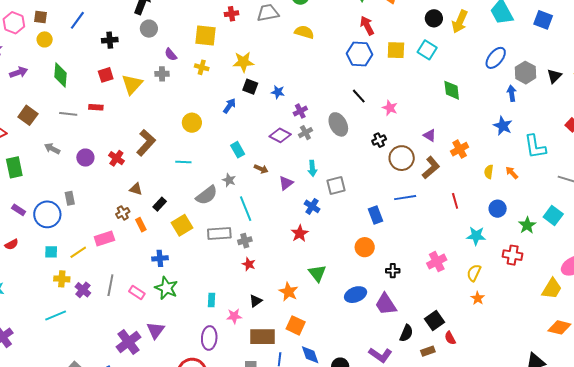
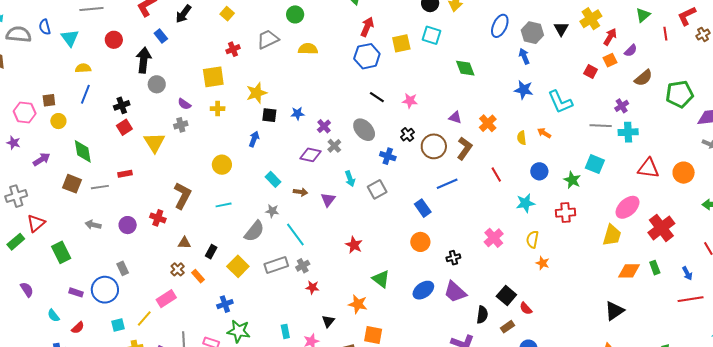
red arrow: (367, 26) -> (367, 27), turned 66
red square: (106, 75) -> (124, 127), moved
brown square: (28, 115) -> (72, 184), moved
blue cross: (312, 206) -> (388, 156), moved

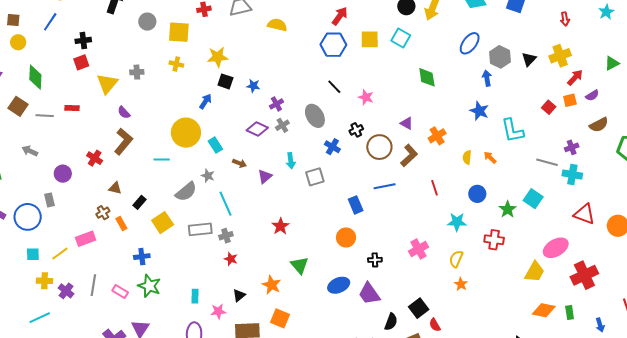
gray circle: (157, 84) -> (147, 22), moved
purple semicircle: (184, 104) -> (124, 112), moved
yellow circle: (222, 165) -> (186, 133), moved, size x1.5
purple circle: (128, 225) -> (63, 174), moved

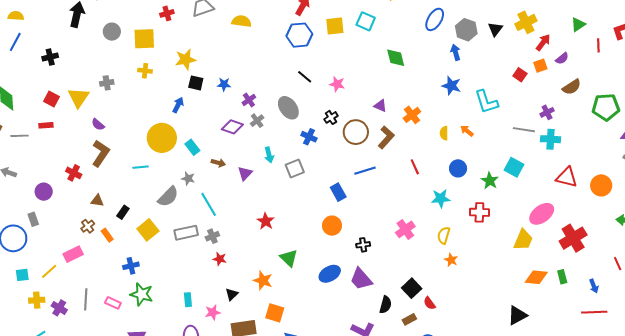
red square: (81, 62) -> (52, 99), moved, turned -35

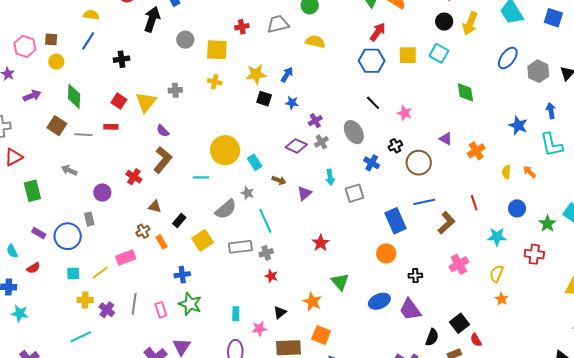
blue arrow: (456, 52) -> (551, 111), moved
blue arrow: (178, 105) -> (287, 75), moved
brown L-shape: (386, 137) -> (446, 223), moved
blue rectangle: (338, 192) -> (395, 221), size x1.4
pink rectangle: (113, 303) -> (161, 310), turned 42

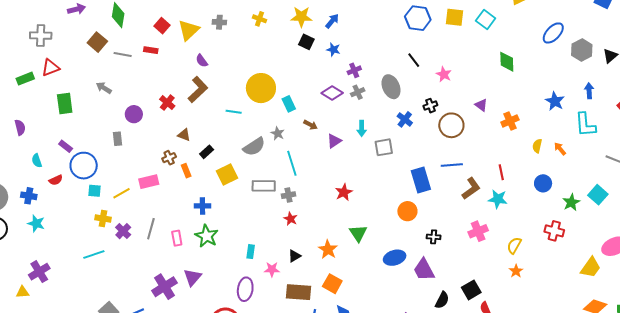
blue circle: (68, 236) -> (84, 166), moved
cyan star: (497, 237) -> (498, 199), moved

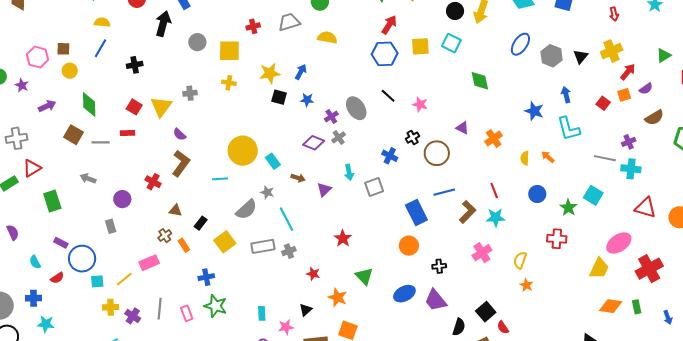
gray ellipse: (391, 87) -> (356, 108), moved
red star: (291, 219) -> (313, 274), moved

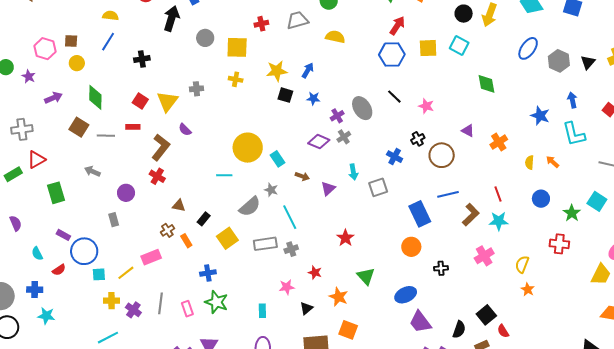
brown L-shape: (181, 163) -> (161, 147), moved
purple trapezoid: (436, 300) -> (420, 322), moved
pink star: (286, 327) -> (287, 287), moved

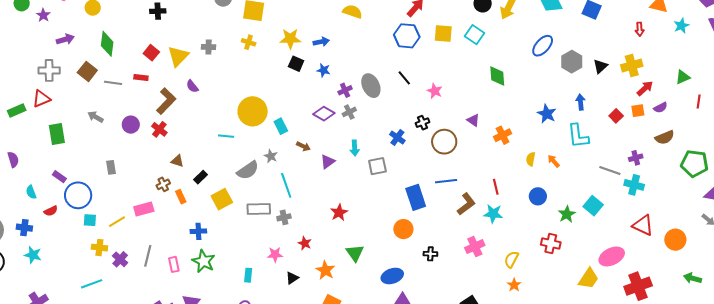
blue arrow: (308, 70) -> (321, 42), turned 42
gray cross: (22, 129) -> (49, 70), moved
purple circle: (126, 193) -> (131, 125), moved

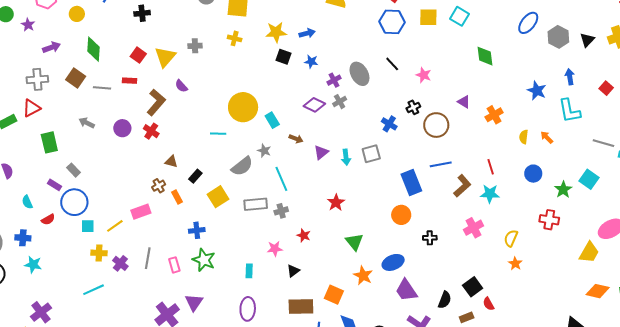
cyan arrow: (355, 148) -> (346, 157), moved
gray rectangle: (111, 167) -> (73, 170), moved, turned -32
orange star: (325, 270) -> (363, 275), moved

